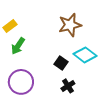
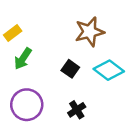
black square: (61, 63) -> (70, 69), moved
black cross: (68, 86) -> (77, 110), moved

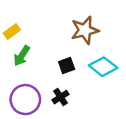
black square: (70, 69) -> (67, 66), turned 35
black cross: (77, 110) -> (61, 97), moved

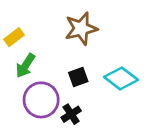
brown star: (85, 30) -> (81, 29), moved
purple circle: (25, 100) -> (41, 100), moved

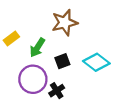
yellow rectangle: (14, 37) -> (11, 38), moved
green arrow: (25, 66) -> (37, 48), moved

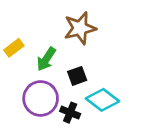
cyan diamond: (96, 62) -> (102, 100), moved
black cross: (57, 91) -> (70, 113), turned -35

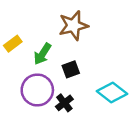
cyan diamond: (102, 100) -> (112, 93), moved
black cross: (70, 113) -> (64, 103), turned 30

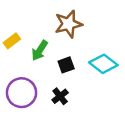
purple circle: (37, 90) -> (22, 93), moved
cyan diamond: (112, 93) -> (103, 64), moved

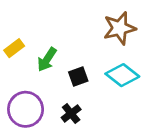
brown star: (68, 24) -> (119, 28), moved

